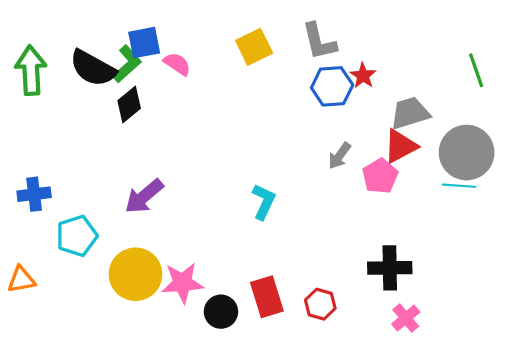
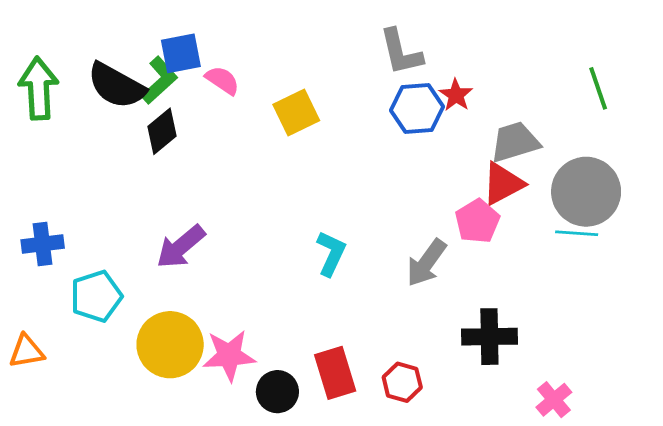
yellow square: (254, 47) -> (296, 113), moved
gray arrow: (340, 156) -> (426, 263), moved, size x1.4
pink cross: (406, 318) -> (554, 400), moved

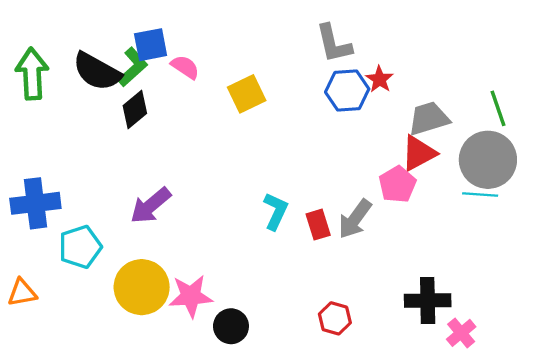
green line: (598, 88) -> (498, 108), moved
blue cross: (43, 244) -> (35, 203), size x1.4
black cross: (489, 337) -> (428, 301), moved
red rectangle: (335, 373) -> (318, 225), moved, size x0.7

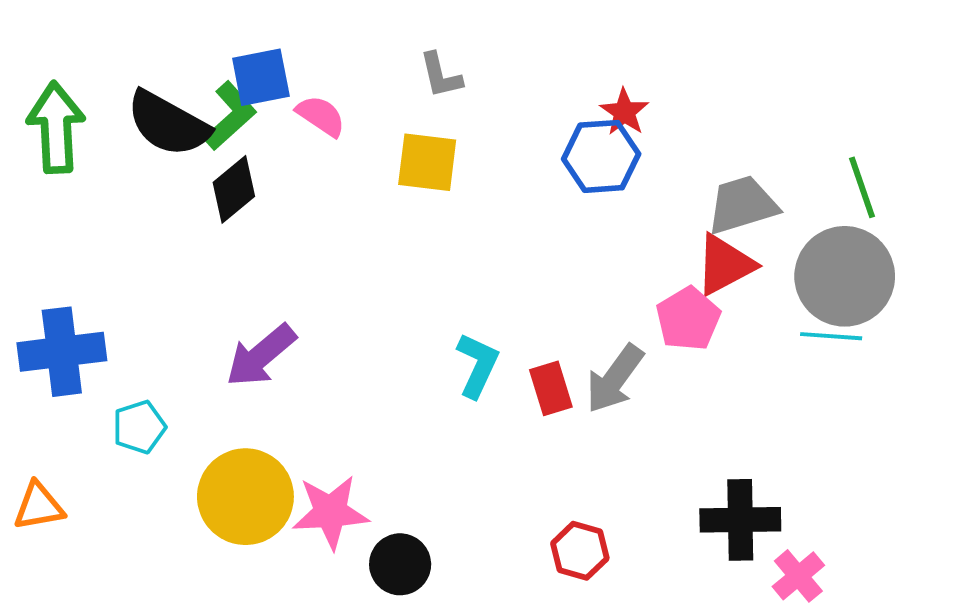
gray L-shape: (334, 44) -> (441, 75), moved, size x0.7
red star: (380, 79) -> (624, 112), moved
yellow square: (247, 94) -> (427, 162), turned 33
cyan pentagon: (80, 247) -> (139, 427), size x0.7

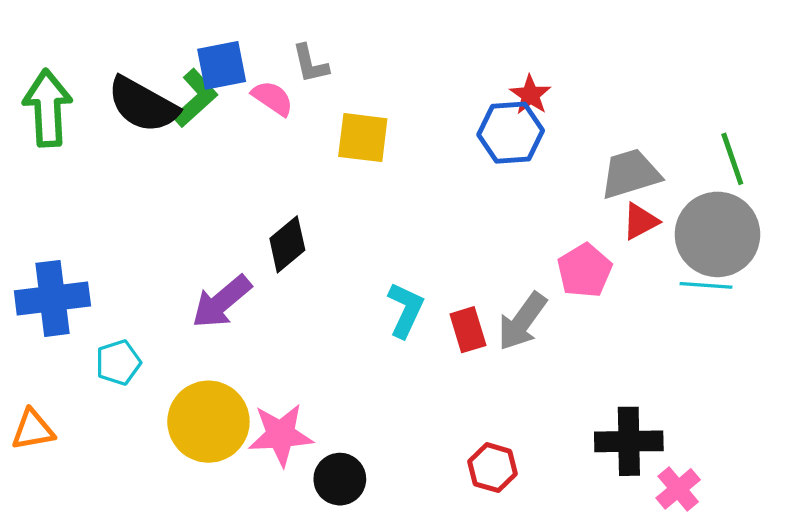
gray L-shape: (441, 75) -> (310, 64), moved
black diamond: (234, 189) -> (287, 244), moved
red triangle: (725, 265) -> (640, 221), moved, size x0.7

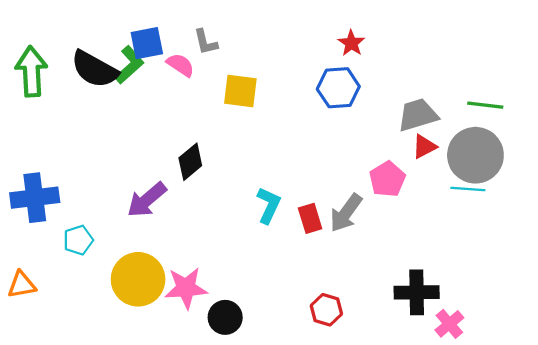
red star: (530, 95) -> (351, 43), moved
green line: (732, 159) -> (485, 105), turned -64

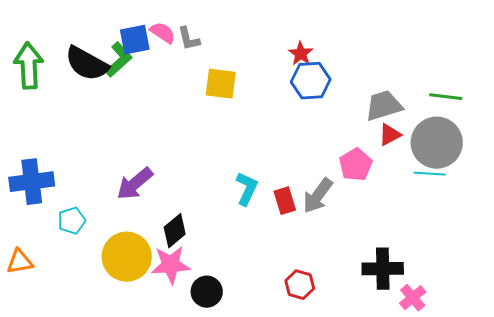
red star: (351, 43) -> (301, 54), moved
pink semicircle: (181, 65) -> (163, 33), moved
black diamond: (190, 162) -> (175, 231), moved

